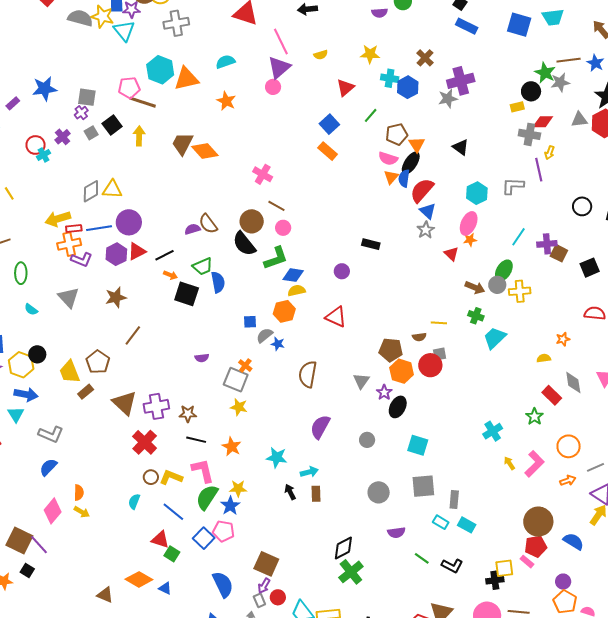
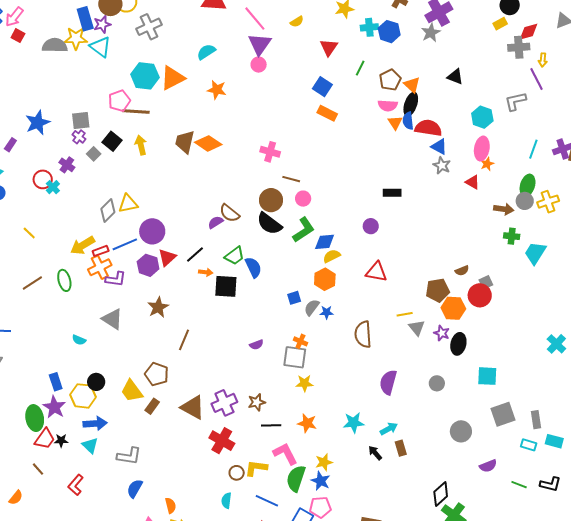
red semicircle: (422, 190) -> (428, 128), turned 72
green ellipse: (21, 273) -> (64, 280), moved
yellow line: (439, 323) -> (405, 314), moved

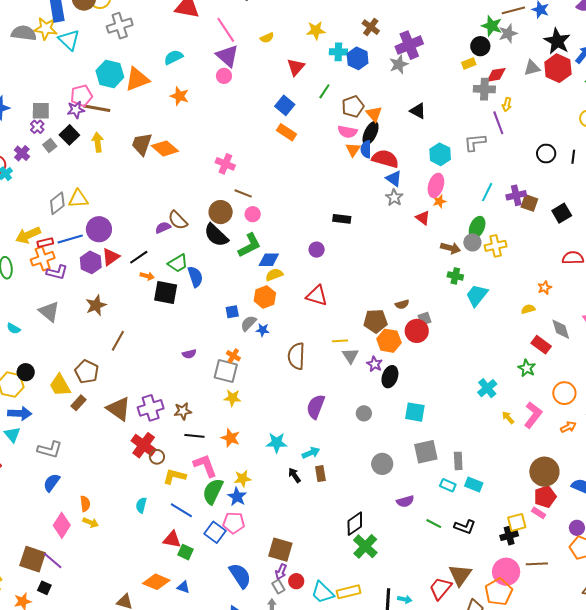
purple star: (102, 24) -> (76, 110), moved
purple triangle: (260, 44) -> (227, 56), turned -30
brown circle: (237, 473) -> (157, 457), moved

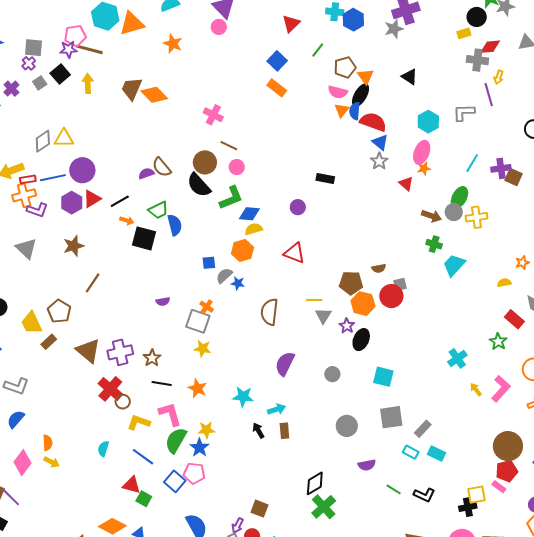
brown star: (183, 411) -> (152, 358), turned -30
gray rectangle: (458, 461) -> (423, 429), turned 42
brown square: (280, 550) -> (259, 509), moved, size x0.7

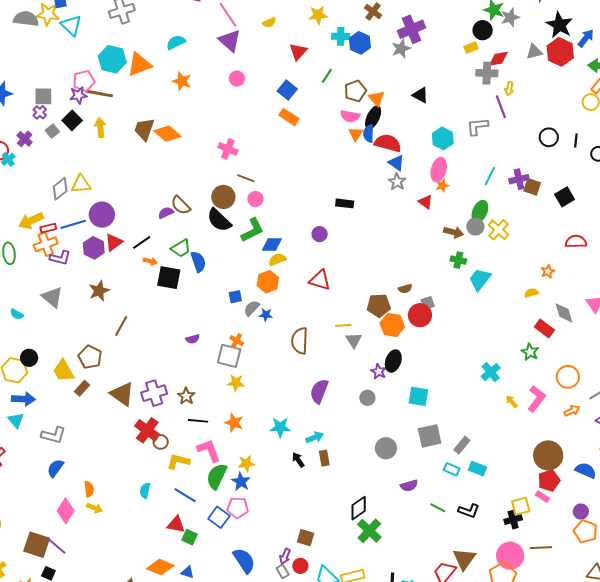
pink circle: (219, 27) -> (237, 79), moved
yellow cross: (476, 217) -> (498, 230), turned -35
purple star: (347, 326) -> (379, 371), moved

